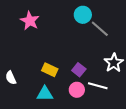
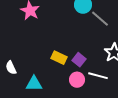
yellow rectangle: (50, 70) -> (59, 58), moved
cyan triangle: (45, 94) -> (34, 84), moved

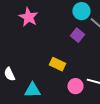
purple square: (79, 60) -> (77, 35), moved

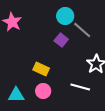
pink circle: (75, 86) -> (43, 91), moved

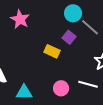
yellow rectangle: (41, 69) -> (52, 51), moved
pink circle: (43, 91) -> (61, 88), moved

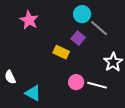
pink circle: (61, 88) -> (76, 82), moved
cyan triangle: (24, 92) -> (33, 93), turned 30

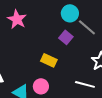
yellow rectangle: (61, 52) -> (49, 60), moved
pink circle: (76, 82) -> (41, 86), moved

